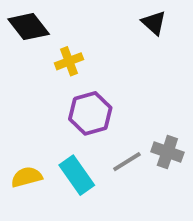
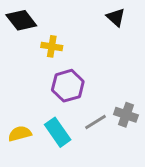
yellow cross: (69, 61) -> (52, 46), turned 30

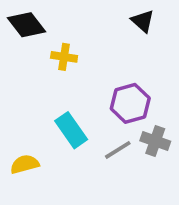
purple hexagon: (68, 86) -> (130, 103), moved
cyan rectangle: (58, 132) -> (71, 130), moved

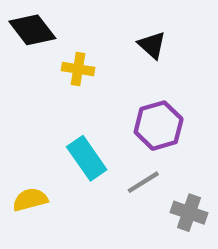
black triangle: (143, 21) -> (152, 45), moved
gray cross: (155, 141) -> (189, 213), moved

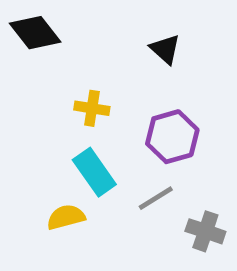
yellow cross: (78, 69) -> (92, 108), moved
yellow semicircle: (30, 200) -> (66, 217), moved

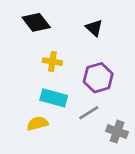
black diamond: (35, 33) -> (36, 22), moved
cyan rectangle: (94, 172) -> (54, 98), turned -40

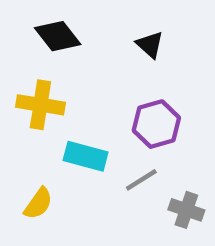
yellow cross: (52, 62) -> (40, 105), moved, size x1.5
yellow semicircle: (38, 123) -> (38, 203), moved, turned 140

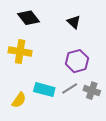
cyan rectangle: (86, 156) -> (44, 90), moved
gray cross: (186, 210) -> (92, 91), moved

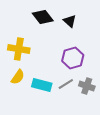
black diamond: (28, 18) -> (43, 17), moved
yellow semicircle: (19, 100) -> (18, 77), moved

